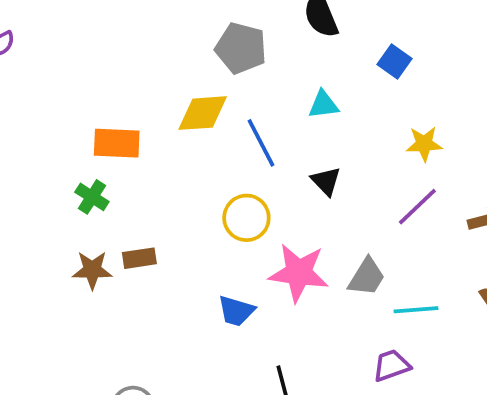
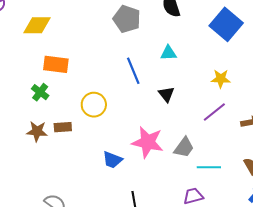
blue square: (394, 62) -> (226, 24), moved, size x1.8
yellow diamond: (203, 113) -> (37, 25), moved
yellow circle: (246, 218) -> (94, 105), moved

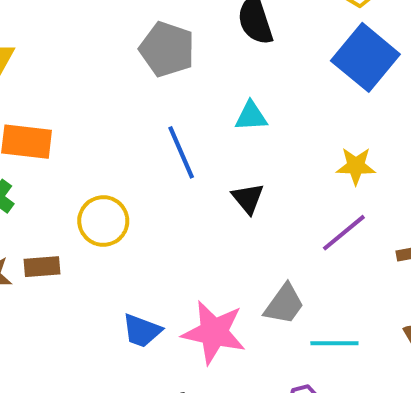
pink star: (148, 142) -> (214, 332), moved

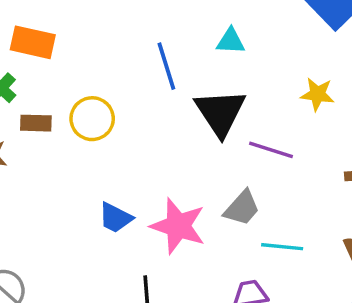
black triangle: (248, 198) -> (220, 112), size x1.8
purple line: (344, 233) -> (271, 150), moved, turned 51
brown rectangle: (42, 267) -> (36, 123), moved

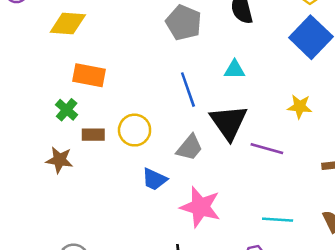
gray trapezoid: (242, 208) -> (190, 148), moved
blue trapezoid: (115, 218) -> (154, 179), moved

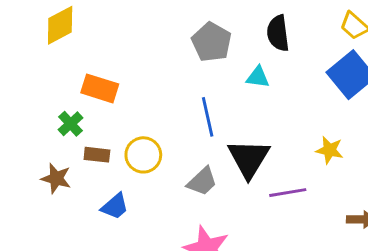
yellow diamond: (68, 24) -> (60, 25), moved, turned -39
cyan triangle: (235, 70) -> (258, 77), moved
purple line: (267, 149) -> (288, 193), turned -32
blue trapezoid: (154, 179) -> (115, 206), moved, turned -72

